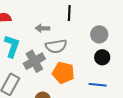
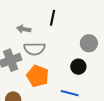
gray circle: (99, 34) -> (89, 43), moved

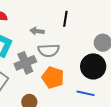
black circle: (78, 67) -> (93, 66), size x1.6

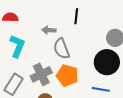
gray semicircle: (49, 50) -> (61, 49), turned 75
gray cross: (25, 63) -> (41, 74), moved

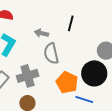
orange pentagon: (67, 76) -> (67, 82), moved

